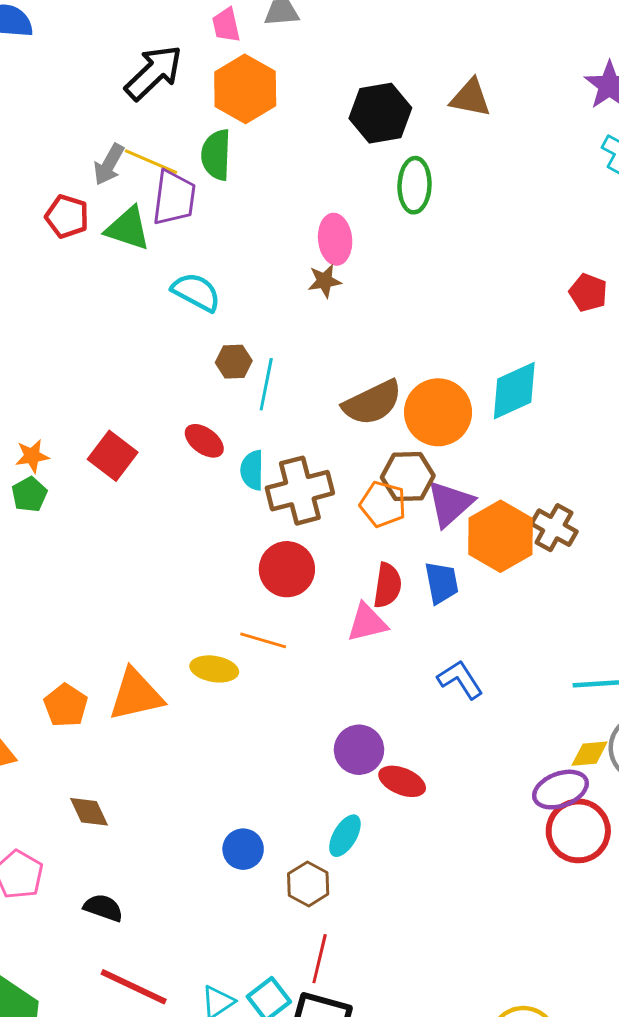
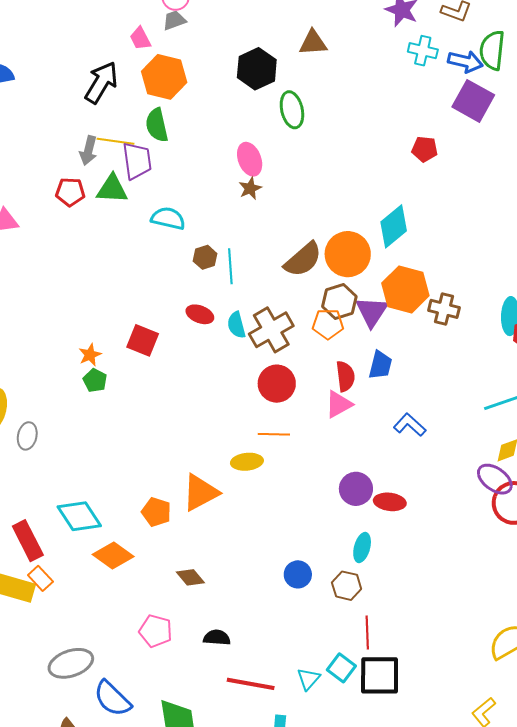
orange hexagon: (500, 536) -> (405, 289), moved
blue trapezoid: (442, 583) -> (380, 365), turned 40
purple ellipse: (560, 790) -> (495, 479), turned 72

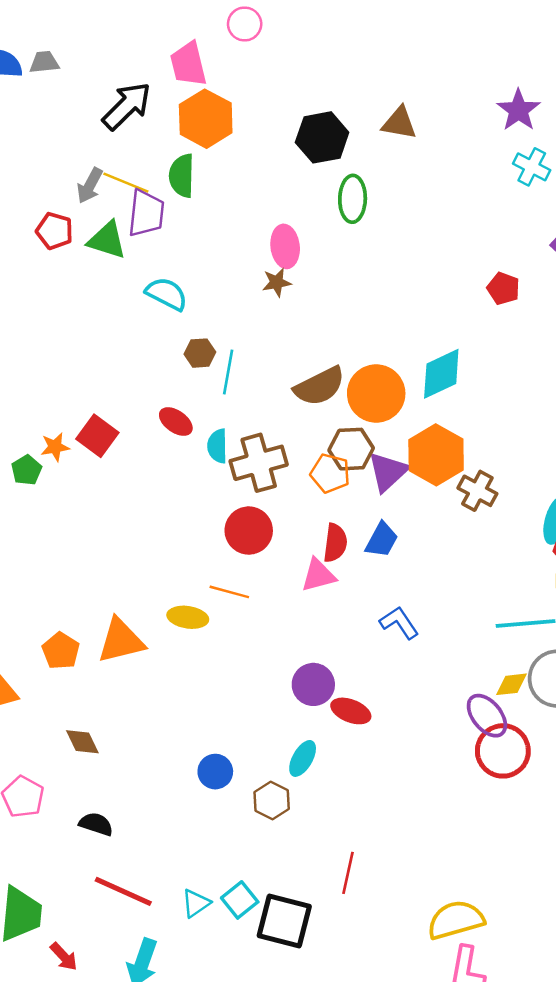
gray trapezoid: (174, 20) -> (44, 62), moved
pink trapezoid: (140, 38) -> (188, 64), size x1.5
orange star: (90, 355) -> (55, 447), moved
red line: (367, 633) -> (348, 873), moved

